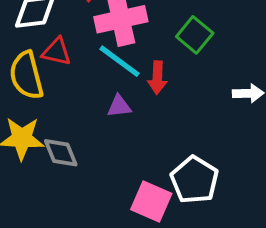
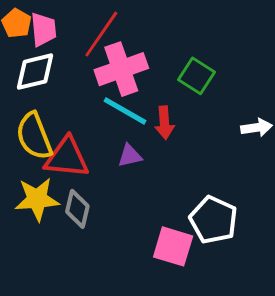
red triangle: (57, 52) -> (67, 158), moved, size x1.5
gray diamond: (61, 153) -> (77, 209), turned 42

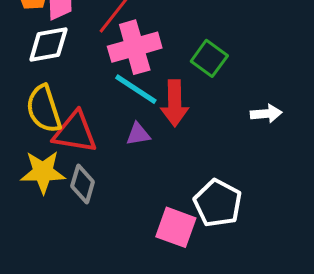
red arrow: (164, 123) -> (175, 103), size x1.4

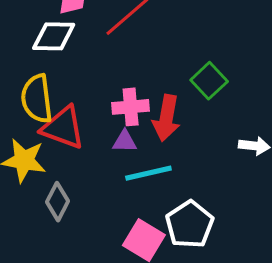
pink cross: (135, 47) -> (131, 107), moved, size x0.7
cyan line: (136, 89) -> (148, 173), moved, turned -57
gray diamond: (83, 184) -> (57, 202), moved

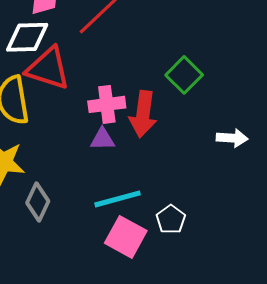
red triangle: (63, 128) -> (48, 68), moved
cyan line: (148, 173) -> (118, 199), moved
white pentagon: (190, 224) -> (171, 219), size x0.6

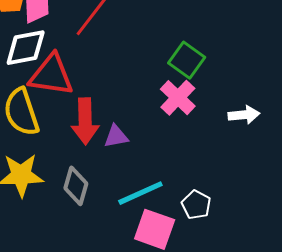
pink cross: (107, 104) -> (178, 98), moved, turned -30
red arrow: (143, 114) -> (85, 121), moved
gray diamond: (38, 202) -> (76, 186), moved

